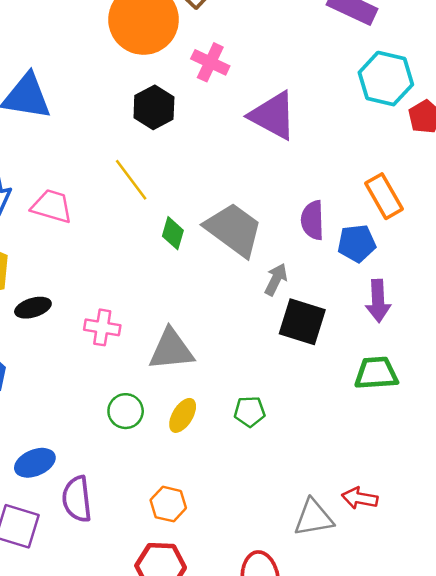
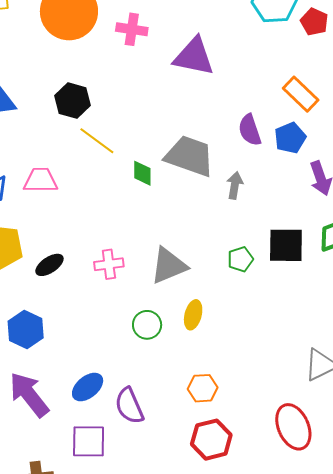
black hexagon: (154, 107) -> (73, 101), moved
black square: (302, 322) -> (286, 245), moved
green pentagon: (250, 412) -> (240, 259), moved

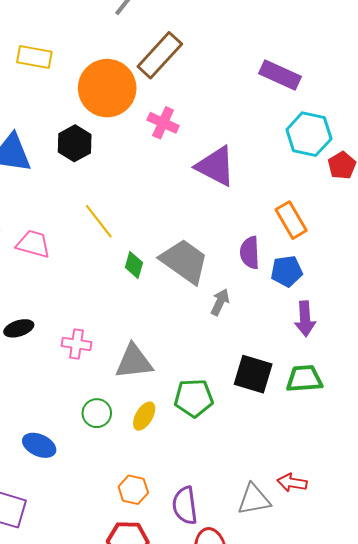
orange rectangle: (301, 94) -> (291, 220), moved
black hexagon: (73, 101) -> (75, 143), moved
green pentagon: (240, 259) -> (194, 398), moved, size x1.5
blue ellipse: (88, 387) -> (39, 445), moved, turned 48
purple semicircle: (129, 406) -> (185, 505), moved

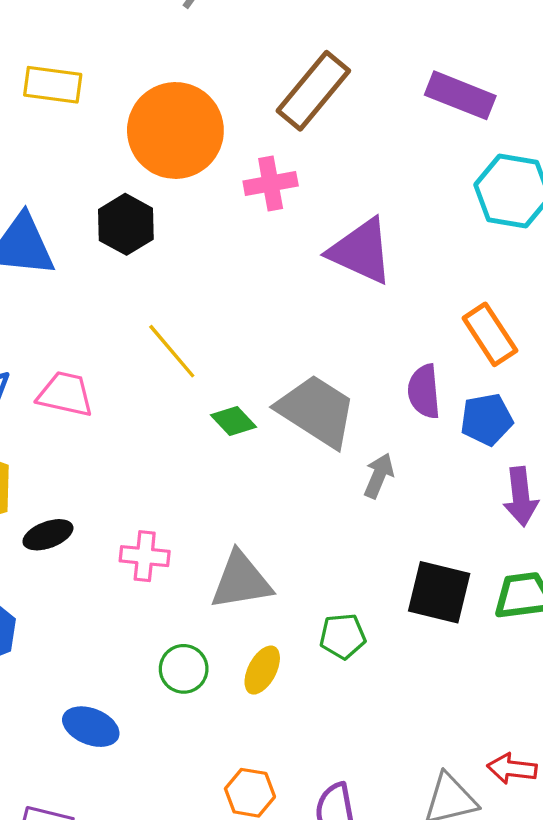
brown rectangle: (160, 55) -> (313, 91), moved
pink cross: (163, 123) -> (271, 184), turned -32
green diamond: (134, 265) -> (233, 421), turned -56
green pentagon: (194, 398) -> (343, 636), size x0.7

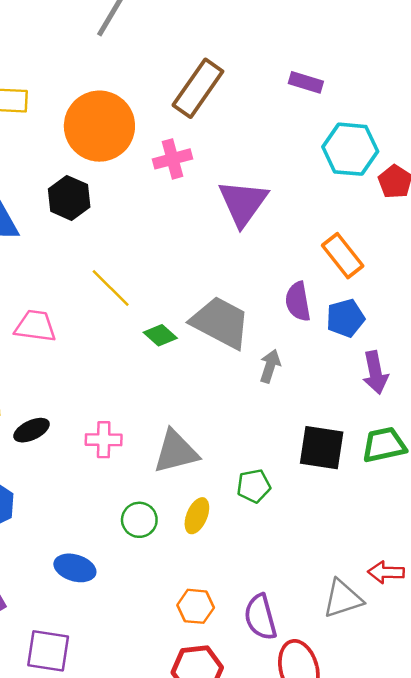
purple rectangle: (460, 95) -> (306, 82), size x0.7
purple triangle: (361, 251) -> (243, 203), turned 46

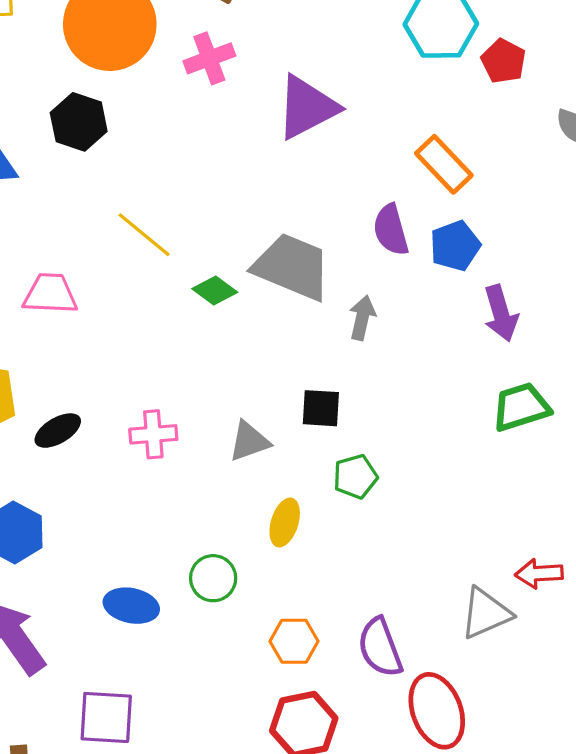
purple triangle: (243, 203) -> (307, 107), turned 32
black square: (322, 448) -> (321, 408), moved, size x0.7
gray triangle: (176, 452) -> (249, 441), size x0.7
green circle: (139, 520) -> (213, 578), moved

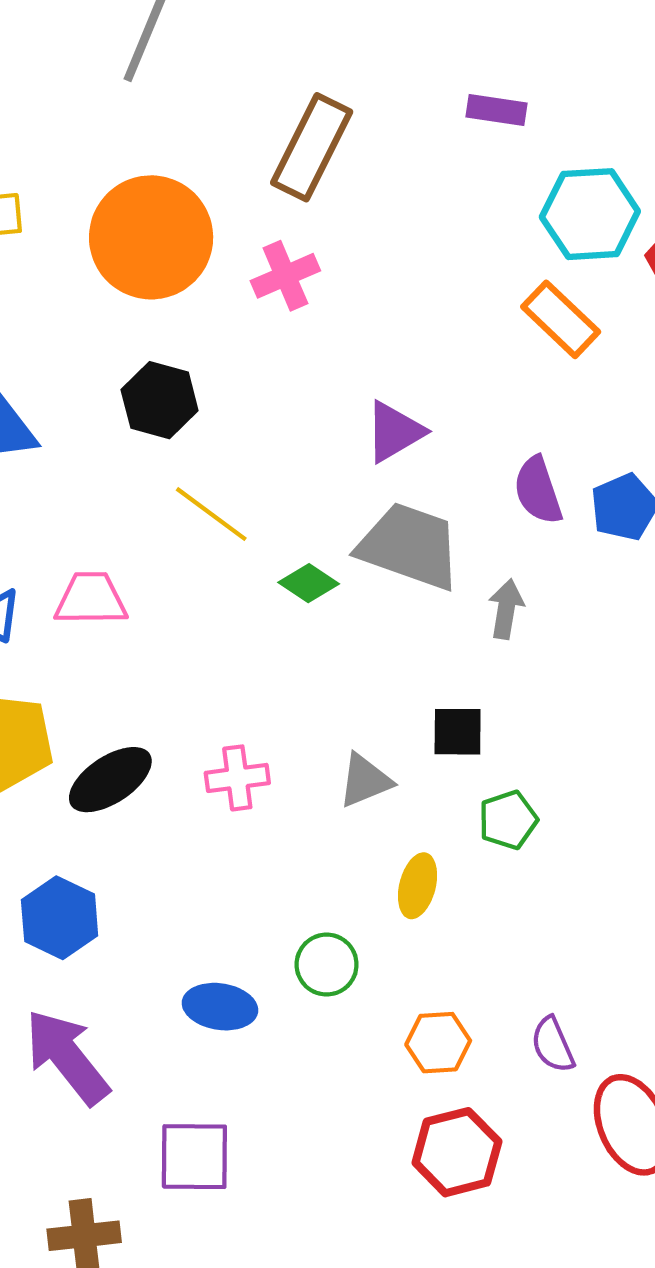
purple triangle: (307, 107) -> (394, 432), moved, size x0.7
black hexagon: (79, 122) -> (160, 400), moved
orange rectangle: (444, 164) -> (561, 319), moved
black ellipse: (58, 431) -> (110, 780), size x1.4
purple semicircle: (380, 647) -> (553, 1045), size x0.7

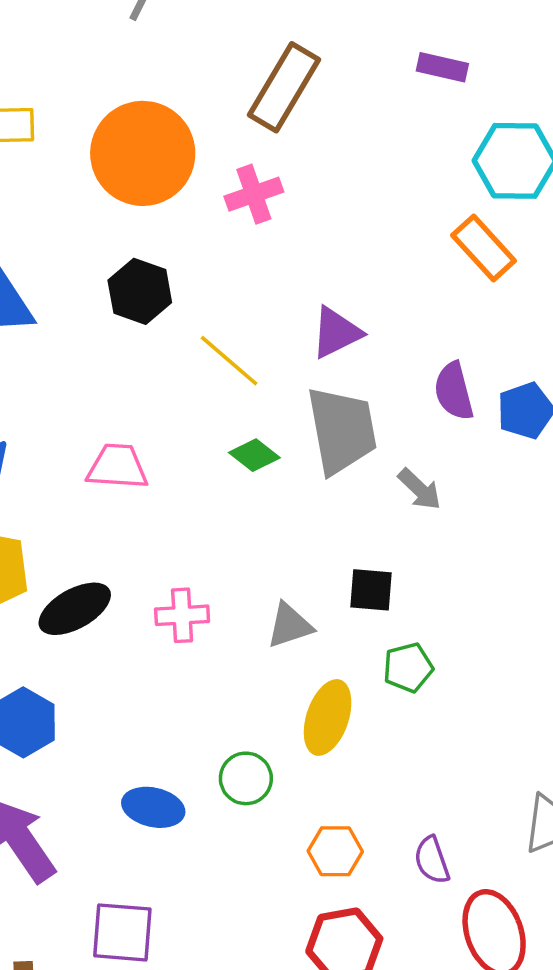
yellow line: (211, 514) -> (229, 361), moved
gray trapezoid: (409, 546) -> (342, 430), turned 56
pink trapezoid: (91, 599) -> (117, 467), moved
gray arrow: (506, 609) -> (420, 489), turned 120
yellow ellipse: (418, 886) -> (328, 718), size x1.4

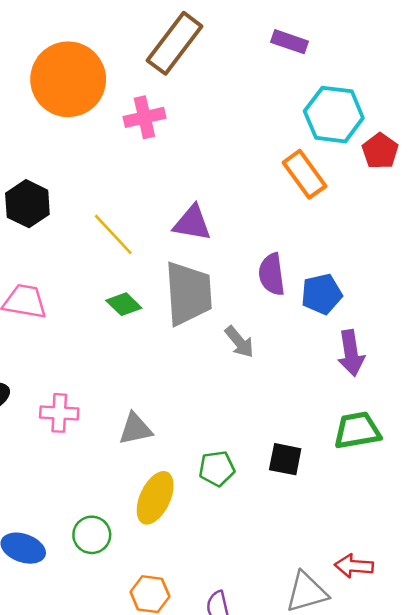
black hexagon: (140, 291) -> (27, 204), moved
purple triangle: (336, 333) -> (192, 223), turned 30
black square: (371, 590) -> (285, 459), moved

